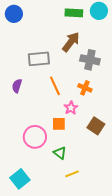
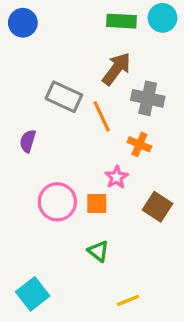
gray rectangle: (39, 59) -> (64, 97), turned 30
orange line: (55, 86) -> (102, 116), moved
pink circle: (35, 137) -> (57, 202), moved
yellow line: (72, 174) -> (128, 300), moved

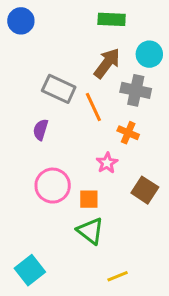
cyan circle: (162, 18) -> (149, 54), moved
purple semicircle: (28, 141) -> (41, 130), moved
orange square: (97, 203) -> (89, 199), moved
green triangle: (98, 251) -> (90, 231), size x1.4

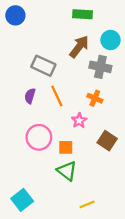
orange line: (93, 107) -> (57, 96), moved

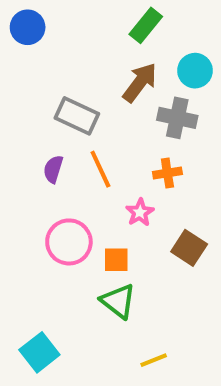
green rectangle: (83, 14) -> (146, 25), turned -54
orange cross: (95, 98) -> (167, 173), turned -32

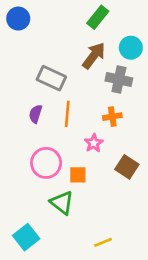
orange line: (100, 169) -> (67, 114), turned 30
green triangle: (118, 301) -> (62, 203), moved

